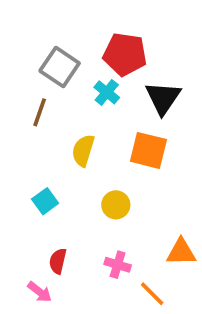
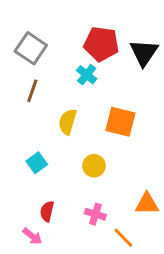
gray square: (60, 67) -> (31, 48), moved
black triangle: (163, 98) -> (144, 53), moved

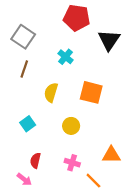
red pentagon: (101, 44) -> (77, 18), moved

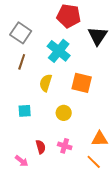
cyan cross: (66, 57) -> (59, 51), size x1.6
cyan square: (28, 124) -> (25, 111), turned 32
red semicircle: (35, 160) -> (41, 147), moved, turned 152
orange line: (93, 181) -> (94, 162), moved

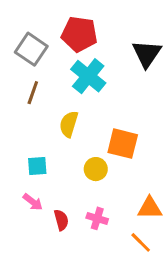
red pentagon: (69, 16) -> (79, 34), moved
orange square: (82, 83) -> (123, 144), moved
pink arrow: (22, 161) -> (33, 202), moved

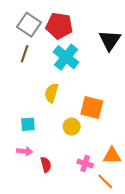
gray square: (31, 49) -> (29, 25), moved
brown line: (33, 93) -> (25, 54), moved
pink arrow: (33, 202) -> (25, 151), turned -32
pink cross: (97, 218) -> (85, 163), moved

